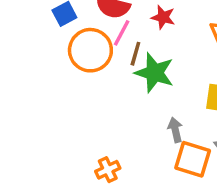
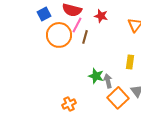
green star: (155, 73) -> (96, 76), moved, size x0.7
orange square: (193, 159) -> (118, 98), turned 30

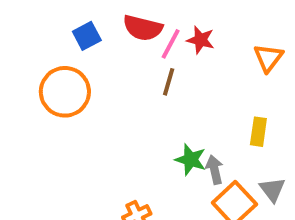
pink line: (77, 25) -> (171, 44), moved
orange circle: (59, 35) -> (65, 92), moved

